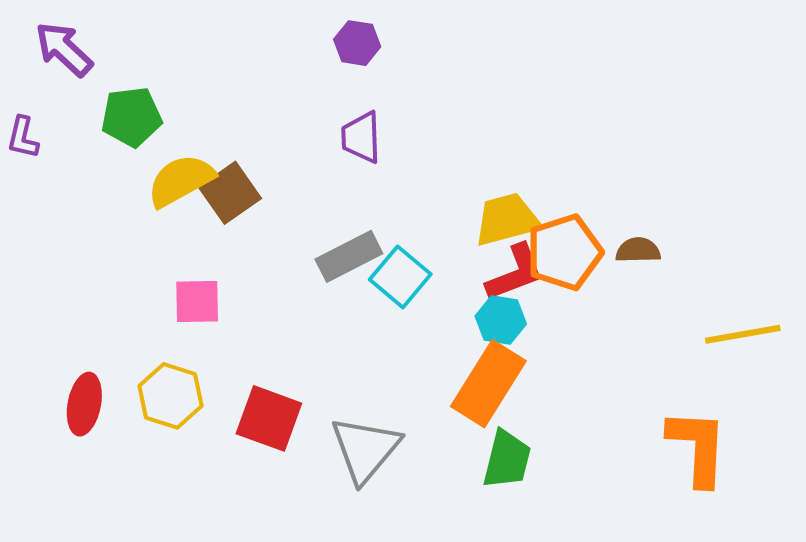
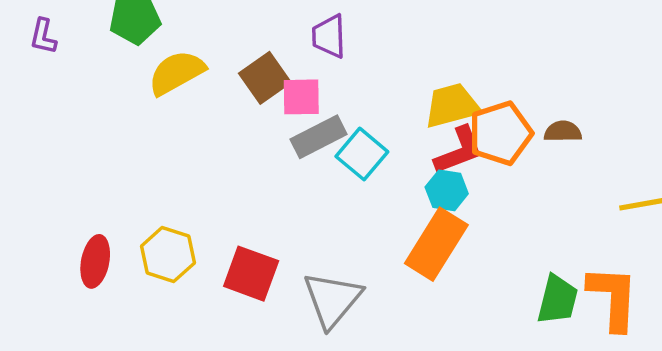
brown square: (230, 193) -> (265, 78), moved
pink square: (197, 302) -> (301, 97), moved
green trapezoid: (507, 459) -> (558, 300), moved

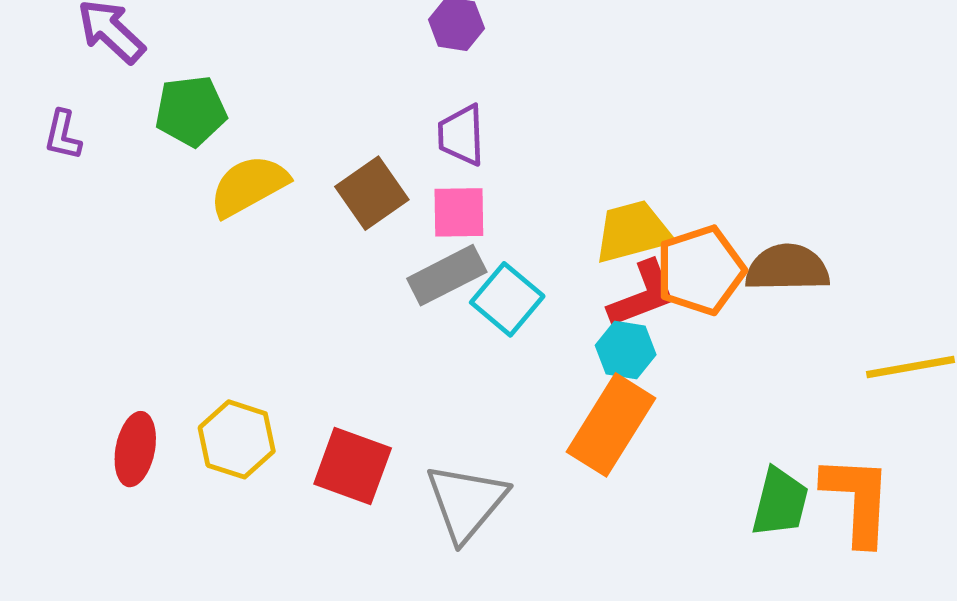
pink square: (301, 97) -> (459, 212), moved
brown semicircle: (563, 132) -> (787, 268), size x1.6

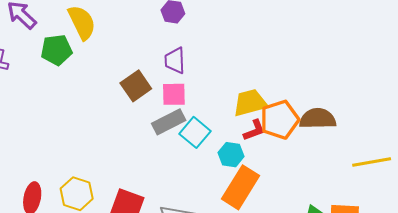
yellow semicircle: (249, 186) -> (82, 22), moved, turned 93
red L-shape: (642, 295) -> (254, 130), size x0.7
cyan hexagon: (626, 350) -> (231, 155), moved

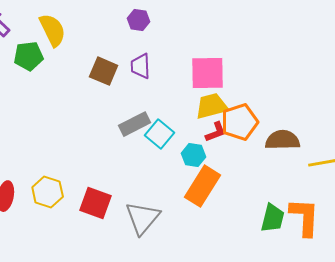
brown square: (136, 86) -> (104, 71), moved, turned -32
pink square: (174, 94) -> (208, 73), moved, size x1.5
brown semicircle: (318, 119) -> (283, 140), moved

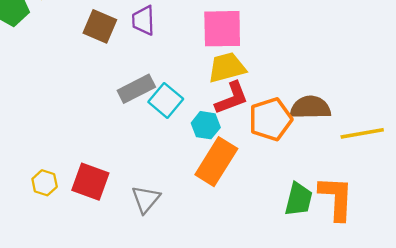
orange pentagon: (240, 122) -> (270, 119), moved
red L-shape: (216, 132) -> (232, 98), size x1.4
yellow hexagon: (48, 192) -> (45, 183), moved, size x0.7
gray triangle: (143, 218) -> (146, 199), size x0.7

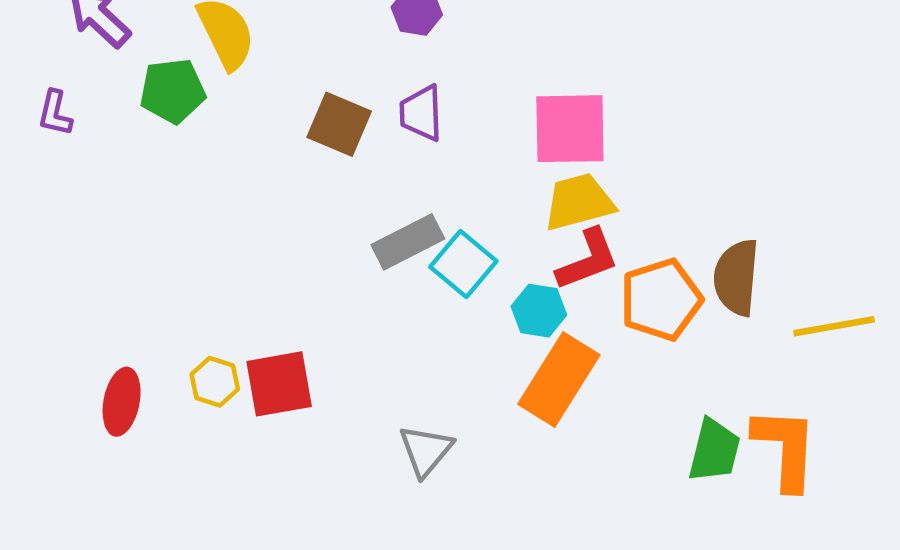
brown semicircle: (310, 108) -> (736, 277), turned -84
red square: (90, 182) -> (279, 384), moved, turned -30
yellow hexagon: (45, 183) -> (215, 382), moved

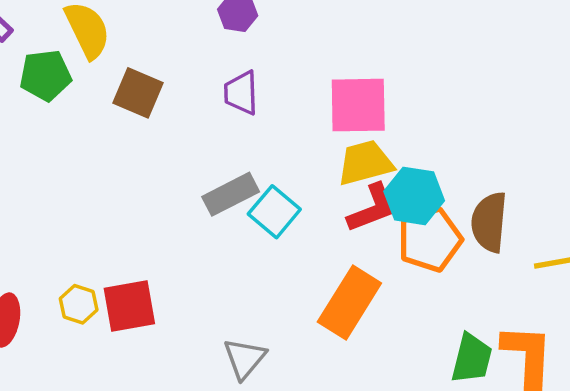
brown square: (339, 124) -> (138, 93), moved
cyan hexagon: (539, 311) -> (414, 196), moved, size x1.4

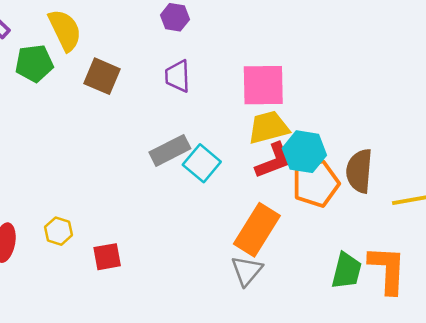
red square: (129, 306) -> (107, 257), moved, size x0.7
gray triangle: (245, 358) -> (247, 271), moved

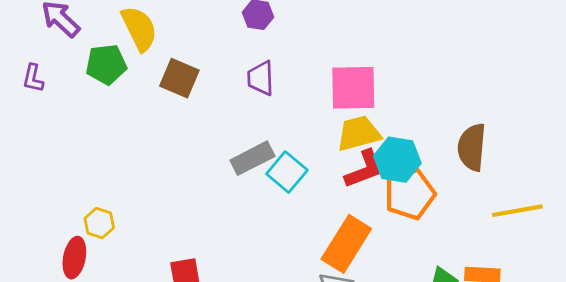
brown semicircle: (359, 171) -> (472, 147), moved
yellow hexagon: (58, 231) -> (99, 223), moved

